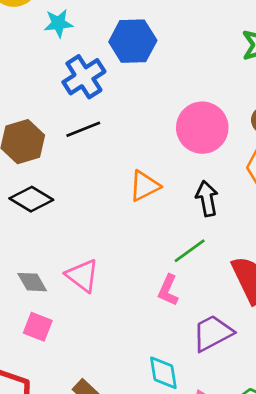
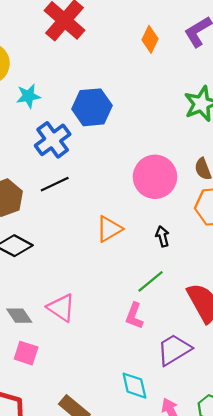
black arrow: (207, 198) -> (162, 236), size x0.7

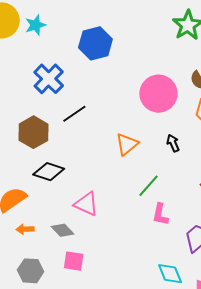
cyan star: (28, 96) -> (35, 25), moved
blue cross: (53, 140) -> (49, 79), moved
green line: (151, 281) -> (148, 186), moved
pink triangle: (61, 308) -> (86, 204), moved

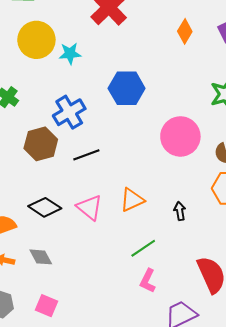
pink circle: (158, 94) -> (180, 136), moved
brown hexagon: (33, 132) -> (41, 144), moved
pink triangle: (86, 204) -> (90, 207), moved
gray diamond: (63, 230) -> (41, 257), moved

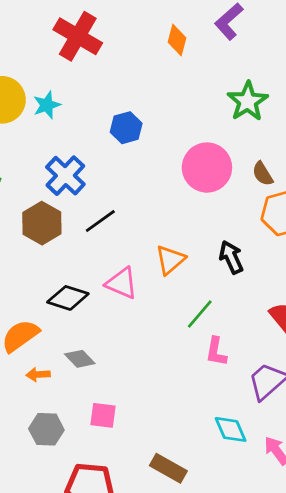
blue hexagon: (127, 88) -> (126, 128), size x0.7
black arrow: (180, 211) -> (231, 257), size x1.4

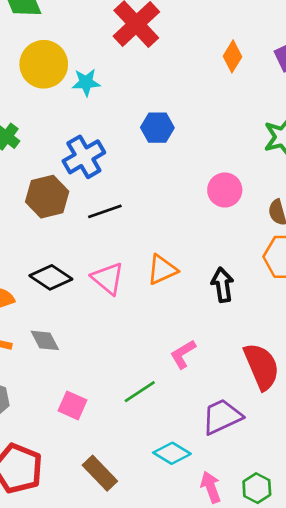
pink circle: (207, 168) -> (225, 190), size x0.7
green line: (200, 314) -> (140, 392), moved
pink L-shape: (216, 352) -> (183, 354), moved, turned 32
pink square: (103, 415) -> (73, 405), moved
cyan diamond: (231, 429) -> (172, 453), turned -52

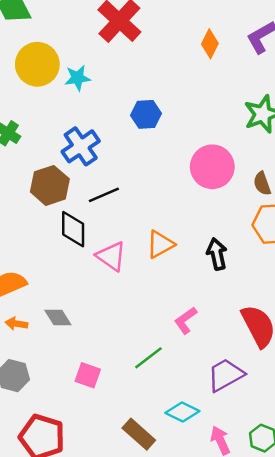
pink circle: (225, 190) -> (212, 167), size x1.4
black diamond: (51, 277) -> (73, 229), moved, turned 60
brown rectangle: (100, 473) -> (139, 434), moved

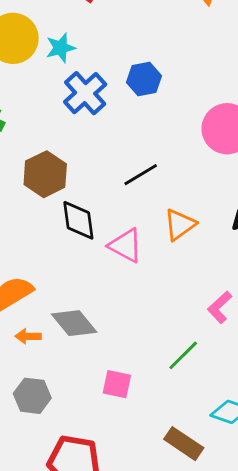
blue cross: (81, 146) -> (85, 93), moved
black line: (104, 195) -> (141, 175), moved
gray diamond: (58, 317) -> (74, 323), size x1.4

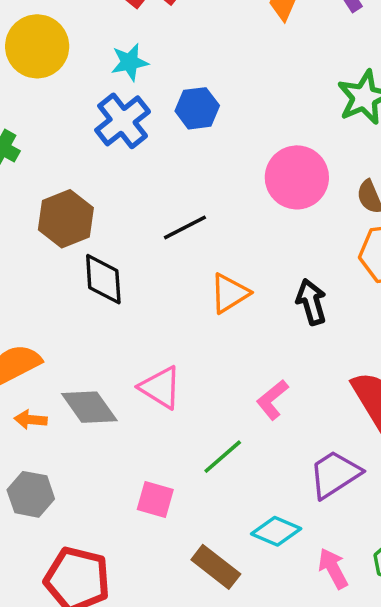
cyan star: (61, 48) -> (130, 62), moved
pink triangle: (126, 245) -> (160, 387), moved
pink square: (117, 384) -> (155, 499), moved

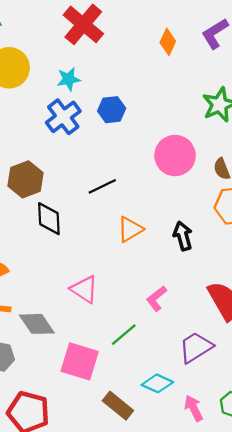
gray diamond: (89, 407) -> (37, 324), moved
pink square: (155, 499) -> (80, 361), size x1.6

